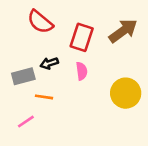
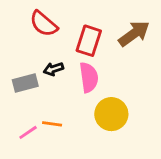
pink semicircle: (82, 71) -> (89, 77), size x1.5
yellow circle: (126, 93) -> (111, 114), moved
orange line: (44, 97) -> (52, 124), moved

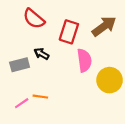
black arrow: (53, 69) -> (41, 54), turned 48
pink semicircle: (89, 77) -> (84, 60), moved
yellow circle: (111, 114) -> (110, 80), moved

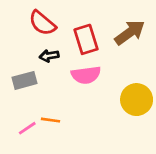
red rectangle: (69, 32) -> (86, 39), turned -35
black arrow: (41, 54) -> (49, 56), moved, turned -40
pink semicircle: (84, 60) -> (86, 75), moved, turned 90

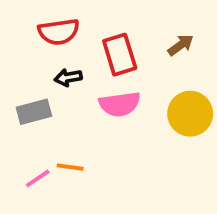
red semicircle: (42, 23) -> (59, 32), turned -48
brown arrow: (130, 33) -> (181, 45), size x0.6
yellow circle: (137, 100) -> (190, 114), moved

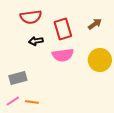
gray rectangle: (34, 112) -> (18, 78), moved
orange line: (70, 167) -> (32, 102), moved
pink line: (38, 178) -> (13, 101), moved

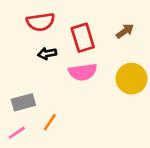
orange line: (32, 102) -> (50, 122), moved, turned -64

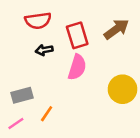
brown arrow: (125, 31) -> (116, 29), size x1.5
pink semicircle: (83, 72) -> (77, 67), turned -65
yellow circle: (132, 79) -> (123, 89), moved

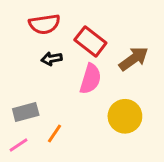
brown arrow: (116, 29) -> (134, 59), moved
red rectangle: (77, 35) -> (90, 41), turned -35
yellow circle: (123, 89) -> (125, 116), moved

